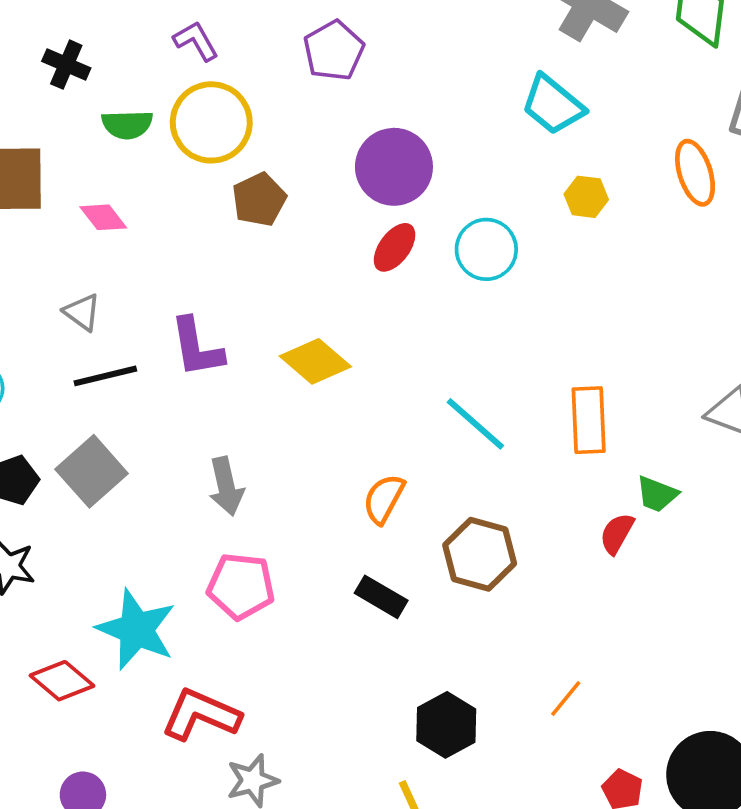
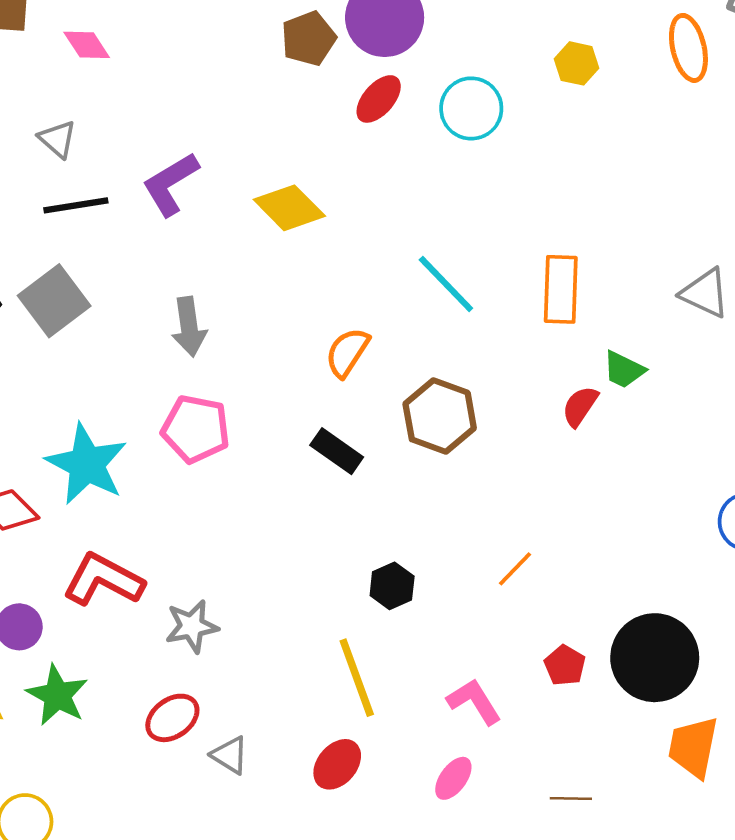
brown pentagon: (259, 200) -> (309, 39), moved
purple L-shape: (197, 347) -> (170, 184), turned 64
red L-shape: (201, 715) -> (103, 580), moved
black hexagon: (446, 725) -> (392, 586), size x0.7

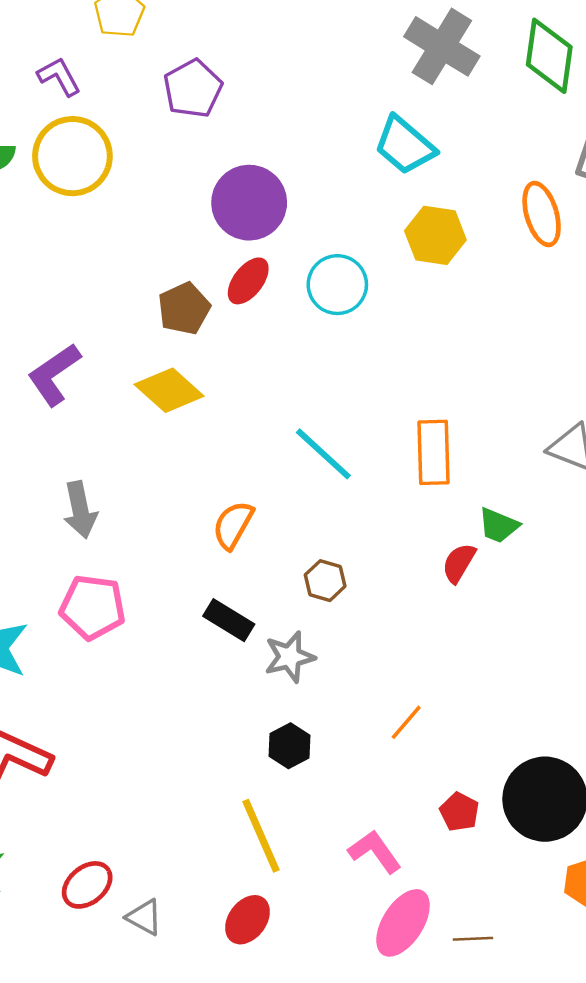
brown pentagon: (309, 39) -> (184, 308), moved
yellow hexagon: (577, 63) -> (435, 235), size x1.4
brown hexagon: (440, 416) -> (325, 581), size x0.6
gray star: (192, 626) -> (290, 657), moved
pink ellipse: (453, 778) -> (403, 923), moved, size x1.6

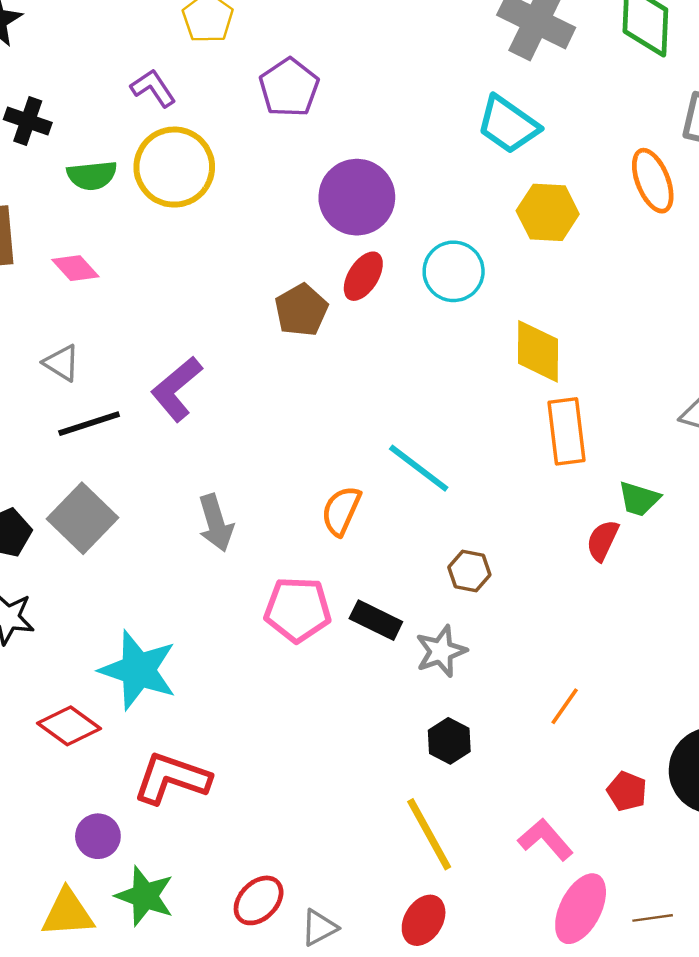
yellow diamond: (169, 390) -> (538, 351), moved, turned 54
cyan line: (323, 454) -> (419, 468), moved
orange semicircle: (233, 525) -> (341, 511), moved
pink pentagon: (93, 607) -> (298, 609), moved
gray triangle: (144, 917) -> (319, 928), turned -51

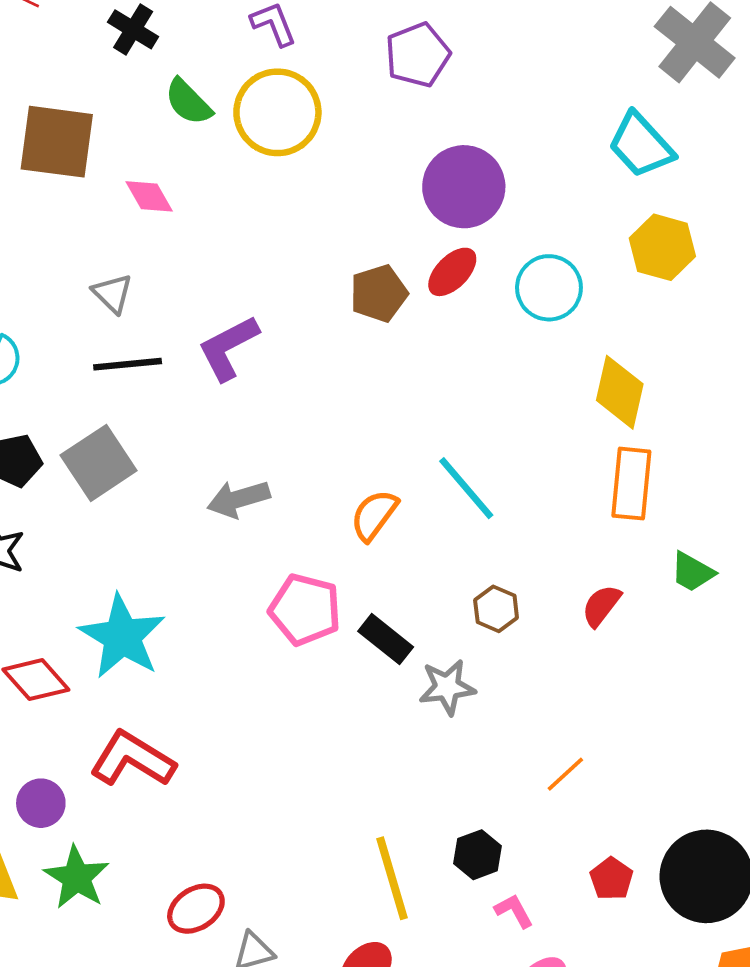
green semicircle: (92, 175) -> (188, 102), turned 39
gray arrow: (216, 523) -> (239, 499), turned 78
red semicircle: (603, 540) -> (601, 606), moved
black hexagon: (449, 741) -> (477, 855), moved
pink L-shape: (545, 839) -> (514, 911), size x0.7

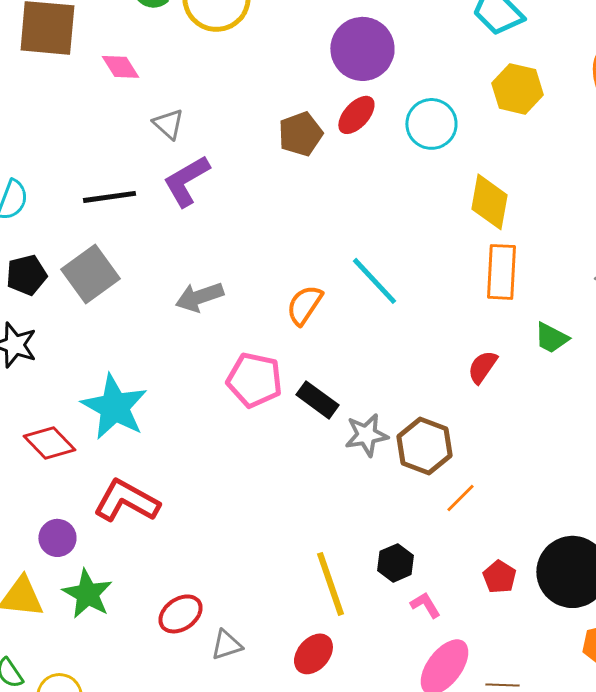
gray triangle: (112, 293) -> (168, 124), moved
brown hexagon: (496, 609) -> (424, 446), moved, size x1.6

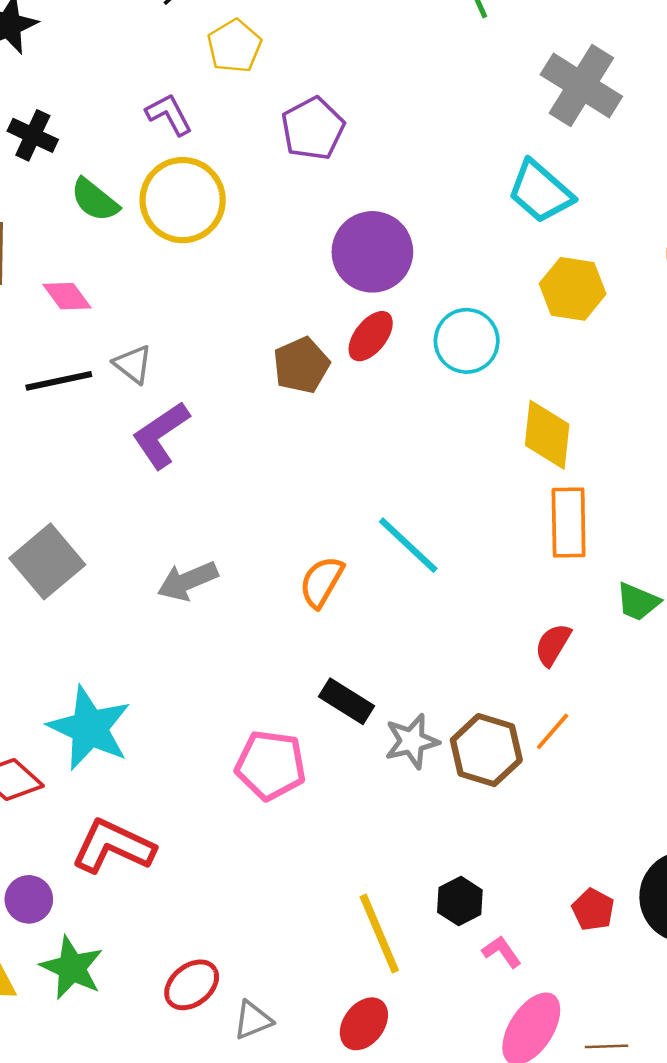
black line: (109, 197) -> (59, 381), moved
pink pentagon: (254, 380) -> (271, 765), moved
orange line: (460, 498) -> (553, 731), moved

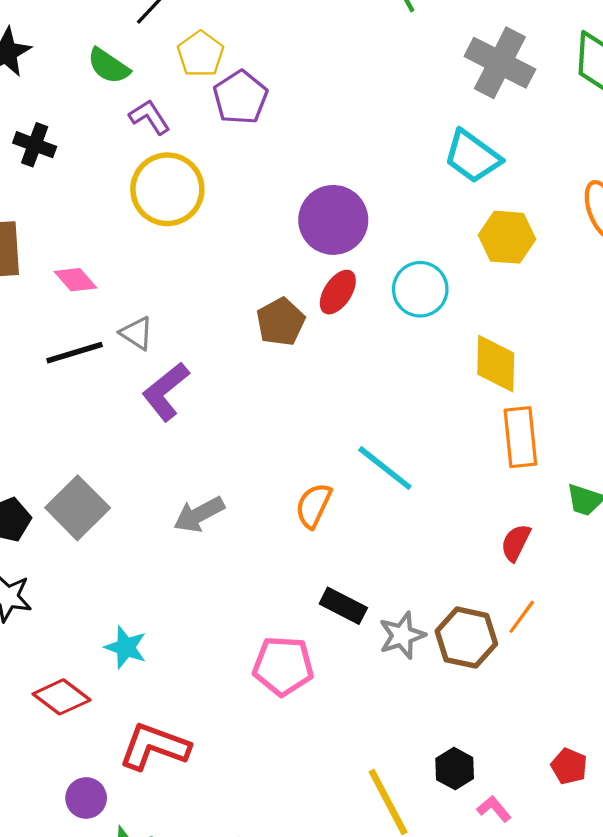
purple pentagon: (313, 129) -> (240, 97), moved
green semicircle: (95, 200) -> (109, 66), moved
cyan star: (90, 728) -> (126, 647), size x0.6

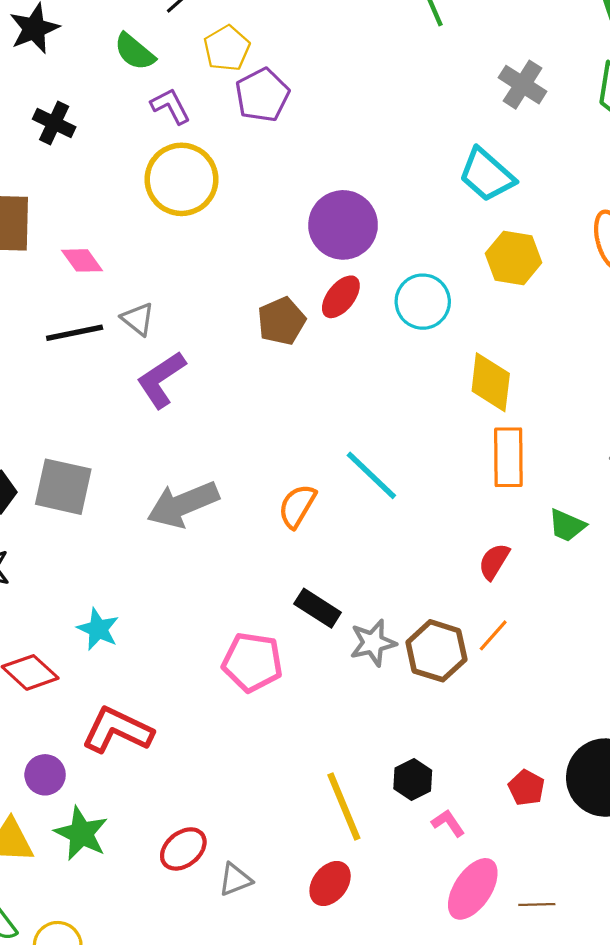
gray cross: (500, 63) -> (523, 85), size x0.7
gray square: (78, 508) -> (63, 487), turned -38
gray arrow: (199, 514) -> (183, 504), size x1.4

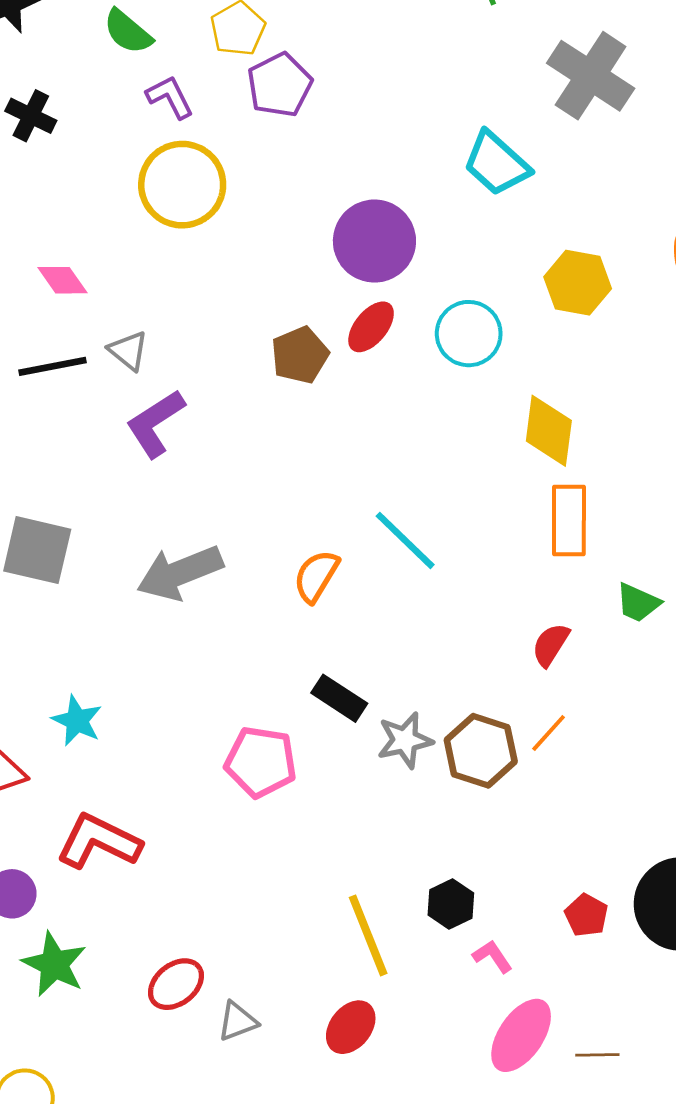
gray cross: (523, 85) -> (591, 76), size x1.5
cyan trapezoid: (487, 175) -> (496, 164), moved

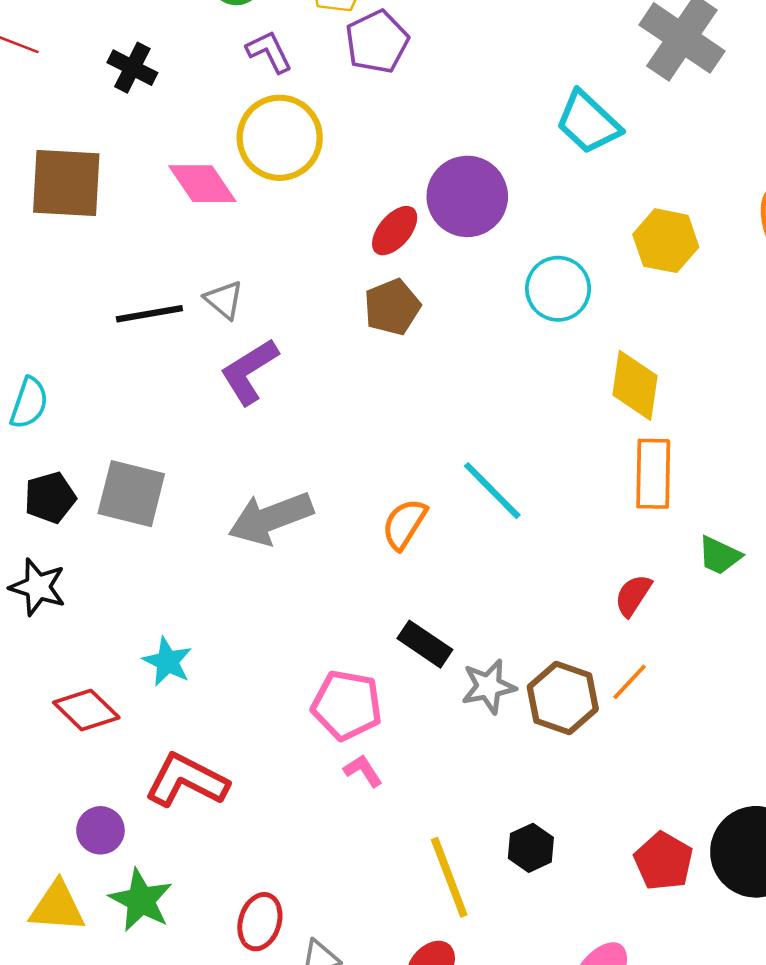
pink diamond: (62, 280) -> (202, 184), moved, size x1.4
red ellipse: (371, 327) -> (395, 231), moved
red pentagon: (586, 915) -> (664, 861), size x1.4
pink L-shape: (492, 956) -> (363, 771), moved
red ellipse: (176, 984) -> (260, 922), turned -36

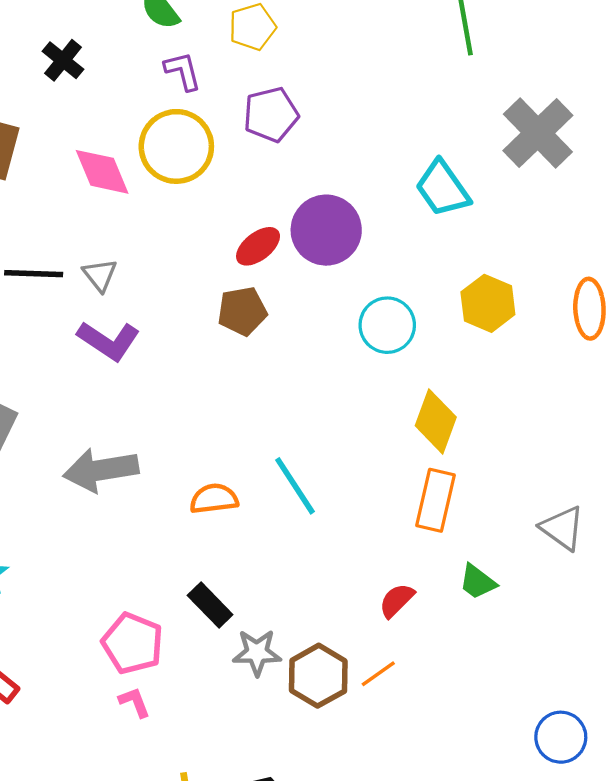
purple pentagon: (377, 42) -> (271, 115), moved
purple L-shape: (249, 371) -> (109, 341), turned -126
orange semicircle: (404, 524) -> (214, 499), turned 39

